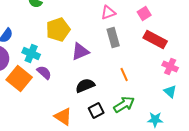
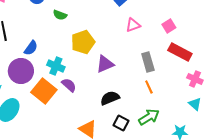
gray rectangle: (113, 38) -> (148, 62), moved
black square: (96, 111) -> (121, 123), turned -35

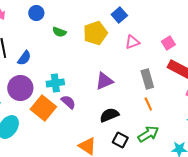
yellow pentagon: (83, 42) -> (95, 33), moved
blue semicircle: (31, 48) -> (24, 58), moved
cyan cross: (56, 66) -> (55, 83), turned -30

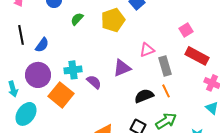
green semicircle: (59, 32) -> (77, 19), turned 112
pink triangle: (132, 42) -> (147, 50), moved
purple semicircle: (68, 102) -> (94, 82), moved
black semicircle: (109, 115) -> (144, 96), moved

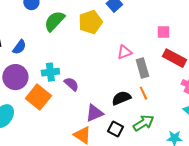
green semicircle: (77, 19) -> (54, 21), size x1.6
pink square: (186, 30) -> (163, 32), turned 32
purple triangle: (122, 68) -> (94, 113), moved

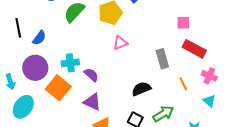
pink triangle: (124, 52) -> (120, 43), moved
orange line: (143, 93) -> (183, 84), moved
purple triangle: (94, 113) -> (92, 102), moved, turned 48

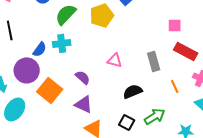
blue semicircle: (39, 38) -> (40, 49), moved
pink triangle: (120, 43) -> (115, 60), moved, turned 35
cyan cross: (70, 63) -> (62, 43), moved

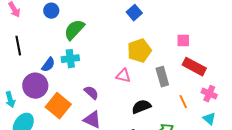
yellow pentagon: (102, 15) -> (139, 51), moved

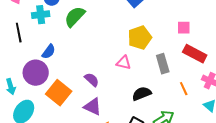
cyan cross: (70, 59) -> (41, 15), moved

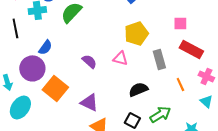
purple semicircle: (92, 80) -> (89, 61), moved

